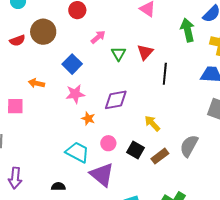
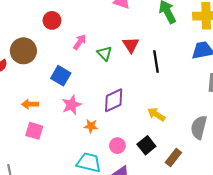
pink square: (15, 106) -> (34, 131), moved, turned 30
black square: (136, 150) -> (146, 145), turned 36
brown rectangle: (160, 156) -> (173, 157), moved

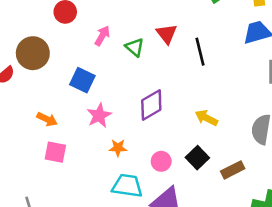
orange arrow: (30, 104) -> (47, 119), turned -147
orange star: (91, 126) -> (118, 148), moved
brown rectangle: (173, 157) -> (233, 170), turned 30

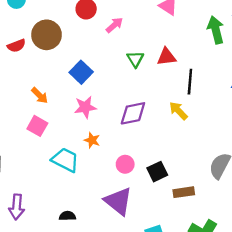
red triangle: (167, 34) -> (166, 57), turned 42
pink arrow: (102, 36) -> (114, 25), moved
yellow arrow: (206, 118) -> (178, 111), moved
cyan trapezoid: (127, 186) -> (65, 160), moved

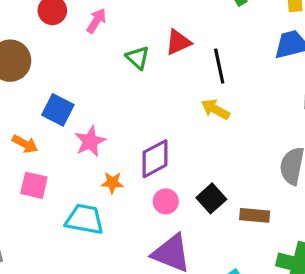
blue square: (81, 72) -> (58, 110), moved
purple diamond: (133, 113) -> (155, 159), moved
brown rectangle: (184, 192) -> (255, 215), turned 30

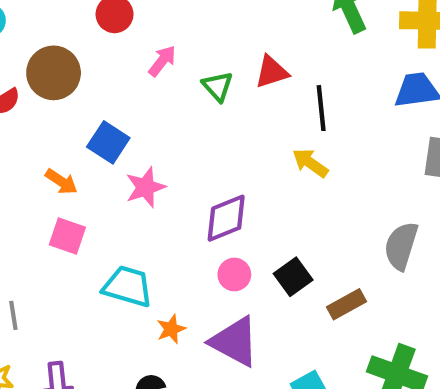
pink arrow: (96, 21) -> (162, 61), moved
orange star: (112, 183) -> (171, 329), moved, turned -30
brown rectangle: (255, 215) -> (346, 304), turned -40

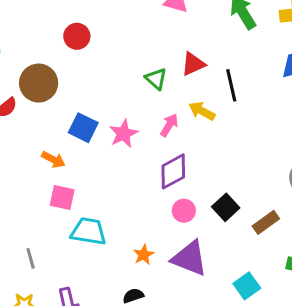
pink arrow: (162, 61) -> (169, 125), moved
yellow arrow: (310, 163) -> (202, 111), moved
pink star: (145, 187) -> (124, 134), moved
cyan trapezoid: (128, 286) -> (89, 231), moved

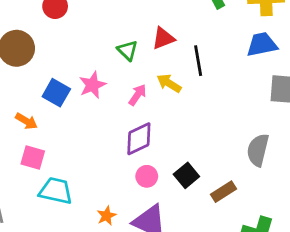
pink star: (124, 134) -> (92, 85), moved

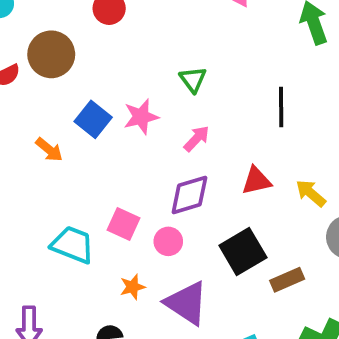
red triangle: (163, 38) -> (256, 181), moved
yellow arrow: (169, 83) -> (311, 193), moved
pink square: (33, 157) -> (123, 224), moved
black square: (186, 175) -> (243, 251), size x1.4
pink circle: (147, 176) -> (168, 241), moved

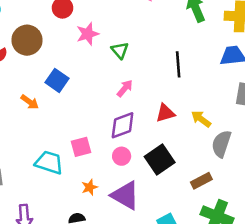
pink star: (141, 117) -> (88, 34), moved
pink square: (123, 224) -> (81, 147), turned -36
pink circle: (168, 241) -> (122, 156), moved
brown rectangle: (287, 280) -> (201, 181), moved

